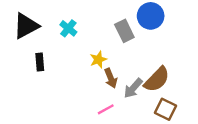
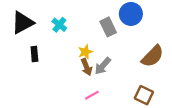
brown arrow: (111, 78) -> (86, 67), moved
brown semicircle: (157, 79) -> (153, 56), moved
gray arrow: (133, 88) -> (103, 66), moved

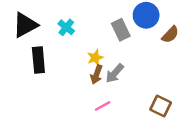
black rectangle: (34, 54) -> (38, 60), size x1.5
brown semicircle: (153, 56) -> (170, 35), moved, size x0.7
brown arrow: (86, 67) -> (96, 75), turned 42

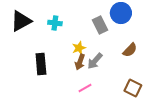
cyan cross: (66, 27) -> (55, 23), turned -32
brown semicircle: (170, 35) -> (130, 50), moved
black rectangle: (38, 60) -> (41, 64), moved

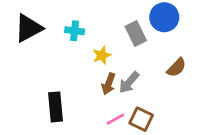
yellow star: (79, 48) -> (102, 55), moved
black rectangle: (41, 64) -> (56, 107), moved
brown square: (133, 88) -> (141, 119), moved

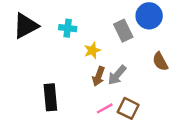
brown semicircle: (176, 68) -> (160, 62), turned 108

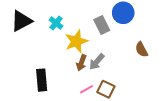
cyan cross: (68, 28) -> (56, 23), turned 32
yellow star: (92, 50) -> (76, 41), size x1.6
brown semicircle: (160, 62) -> (142, 49), moved

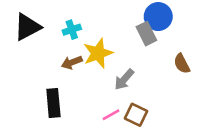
cyan cross: (56, 23) -> (72, 30), turned 32
gray rectangle: (102, 25) -> (146, 34), moved
brown arrow: (81, 63) -> (72, 62), moved, turned 49

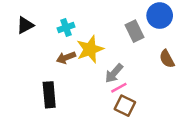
blue circle: (158, 17) -> (160, 16), moved
black triangle: (27, 27) -> (25, 25), size x0.7
pink line: (111, 115) -> (119, 88), moved

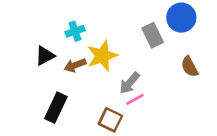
black triangle: (25, 25) -> (45, 56), moved
black rectangle: (49, 95) -> (56, 108), turned 30
brown square: (125, 106) -> (110, 120), moved

